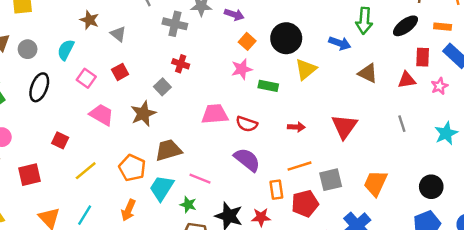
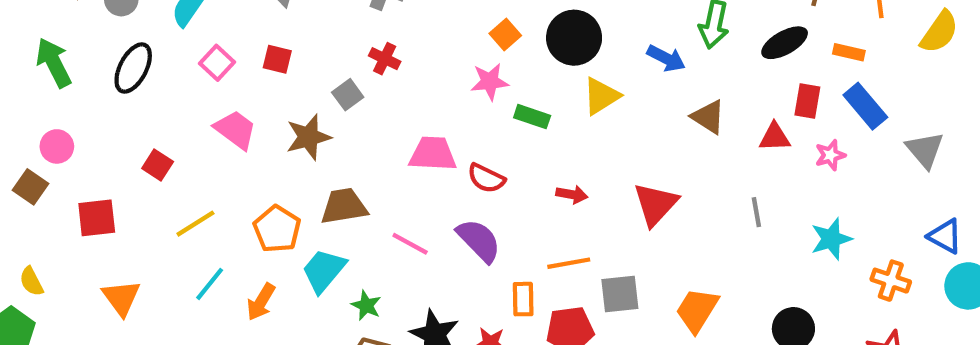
red square: (120, 72) -> (277, 59), turned 35
pink line: (200, 179) -> (410, 244), moved
cyan line: (85, 215) -> (210, 284), moved

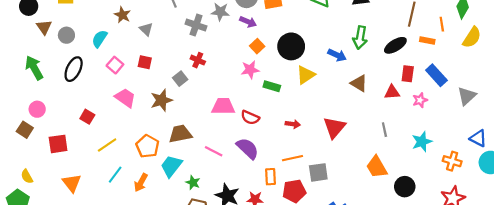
orange rectangle: (849, 52) -> (427, 40), moved
gray triangle: (925, 150) -> (467, 96), turned 30
orange trapezoid: (697, 310) -> (377, 167), moved, turned -60

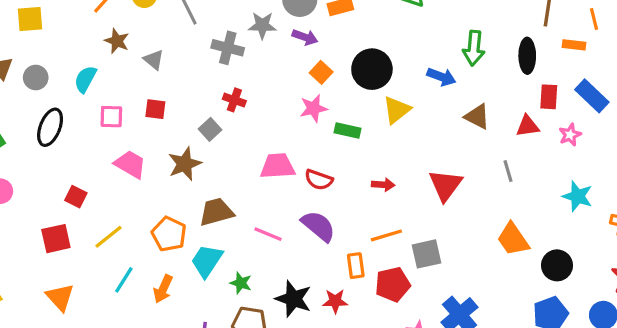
black ellipse: (395, 45) -> (527, 56), turned -55
pink square: (115, 65) -> (111, 117), turned -35
gray line: (384, 130) -> (508, 171), moved
cyan star: (422, 142) -> (578, 196), turned -30
red square: (58, 144) -> (56, 239), moved

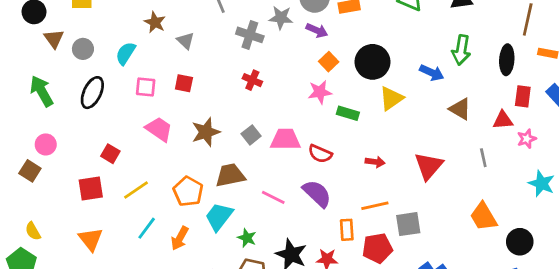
gray square: (210, 129) -> (251, 135), moved
pink star: (570, 135) -> (527, 139), moved

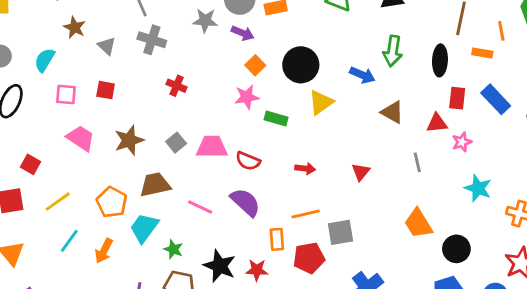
gray cross: (250, 35) -> (152, 40), moved
red triangle: (429, 166) -> (361, 172), size x0.6

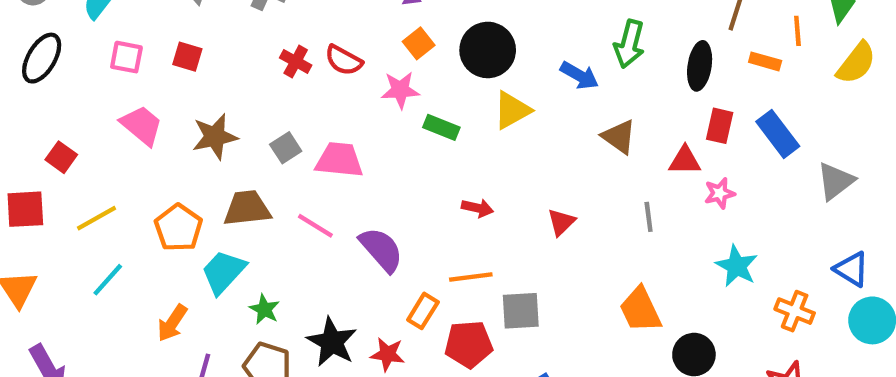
red semicircle: (248, 161) -> (344, 60), moved
pink line: (200, 207) -> (315, 226), moved
orange rectangle: (277, 239) -> (423, 311), turned 30
orange arrow: (104, 251) -> (172, 323), moved

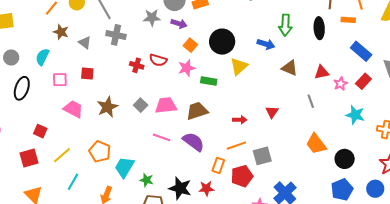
red rectangle: (720, 126) -> (363, 81), moved, turned 42
brown trapezoid: (247, 208) -> (197, 111), moved
red arrow: (477, 208) -> (240, 120), moved

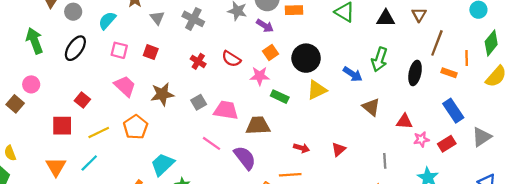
red cross: (137, 65) -> (198, 61), moved
gray line: (311, 101) -> (385, 161), moved
orange pentagon: (100, 152) -> (136, 127), moved
cyan line: (73, 182) -> (89, 163), moved

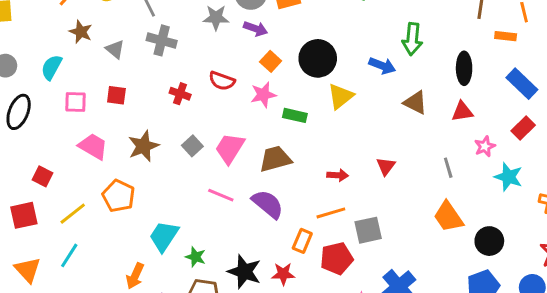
black ellipse: (415, 73) -> (464, 68), moved
pink trapezoid: (226, 110) -> (230, 148), turned -55
pink star: (421, 139) -> (485, 146), moved

